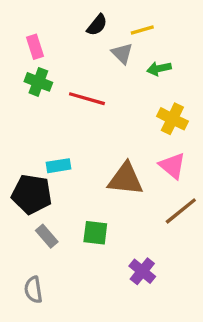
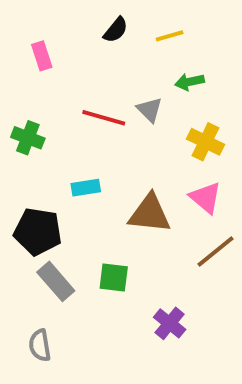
gray triangle: (122, 53) -> (150, 110), moved
green cross: (38, 82) -> (28, 138), moved
cyan rectangle: (58, 166) -> (86, 188), moved
gray rectangle: (47, 236) -> (56, 281), size x1.4

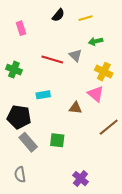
pink triangle: (206, 198) -> (96, 94), moved
brown triangle: (150, 214) -> (75, 108), size x0.6
purple cross: (170, 323) -> (80, 179), moved

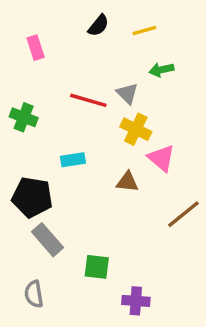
yellow cross: (104, 72) -> (136, 129), moved
green square: (57, 140) -> (97, 267), moved
purple cross: (80, 179) -> (136, 301), turned -35

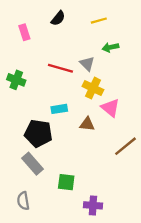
black semicircle: (98, 25) -> (58, 18), moved
cyan rectangle: (73, 160) -> (59, 109), moved
black pentagon: (32, 197) -> (38, 133), moved

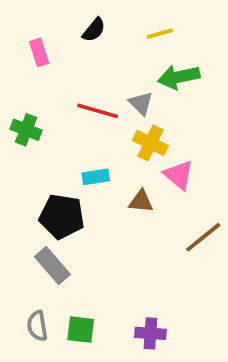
green arrow: (110, 47) -> (179, 77), size x1.5
green square: (66, 182) -> (81, 330), moved

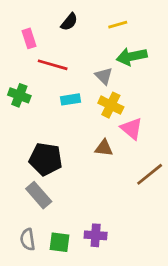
red line: (98, 111) -> (53, 65), moved
cyan rectangle: (96, 177) -> (71, 99), moved
purple cross: (150, 333) -> (96, 235), moved

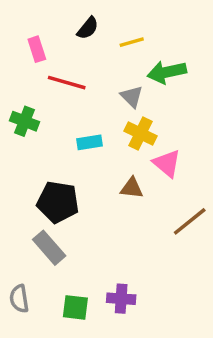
yellow line: (118, 25) -> (132, 42), moved
cyan rectangle: (71, 99) -> (90, 142), moved
gray semicircle: (28, 239) -> (19, 299), moved

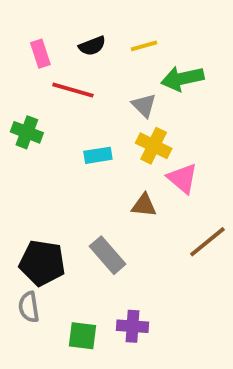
black semicircle: (88, 28) -> (92, 46), moved, turned 30
black pentagon: (58, 202) -> (42, 263), moved
gray rectangle: (49, 248) -> (108, 255), moved
gray semicircle: (19, 299) -> (29, 307), moved

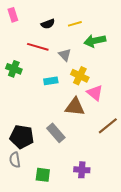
pink rectangle: (40, 54) -> (13, 15), moved
gray triangle: (144, 105) -> (65, 55), moved
brown triangle: (144, 205) -> (75, 107), size x1.5
purple cross: (132, 326) -> (82, 170), moved

